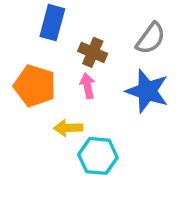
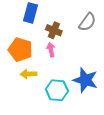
blue star: (147, 91) -> (85, 80), moved
yellow arrow: (68, 128) -> (28, 74), moved

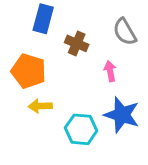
gray semicircle: (87, 22) -> (125, 32), turned 114
pink arrow: (51, 50) -> (110, 71), moved

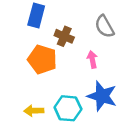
orange pentagon: (29, 71) -> (42, 59), moved
yellow arrow: (40, 106) -> (34, 111), moved

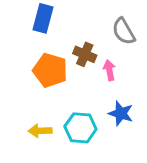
brown cross: (64, 36) -> (85, 54), moved
blue star: (102, 96) -> (121, 113), size x0.7

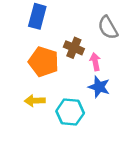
blue star: (121, 113) -> (99, 87), moved
yellow arrow: (40, 131) -> (35, 101), moved

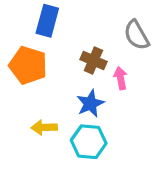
orange pentagon: (44, 62) -> (28, 65), moved
blue star: (99, 87) -> (90, 104), moved, turned 30

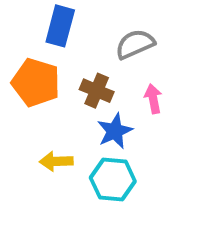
gray semicircle: (136, 35) -> (135, 44), moved, turned 96
brown cross: (93, 61) -> (97, 91), moved

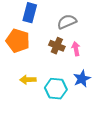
brown cross: (97, 91) -> (57, 46), moved
blue star: (115, 131) -> (82, 79), moved

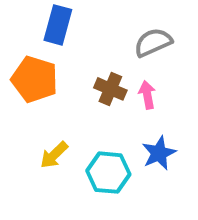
gray semicircle: (67, 22) -> (153, 42), moved
yellow arrow: (28, 80) -> (54, 155), turned -42

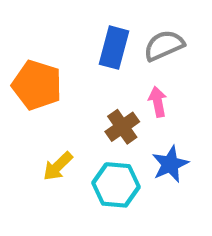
blue rectangle: (58, 25) -> (114, 48), moved
brown cross: (110, 89) -> (122, 127), moved, turned 32

